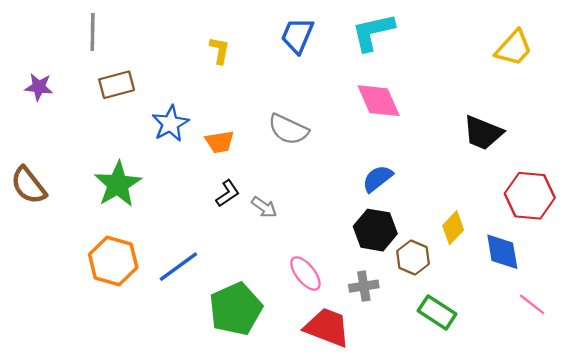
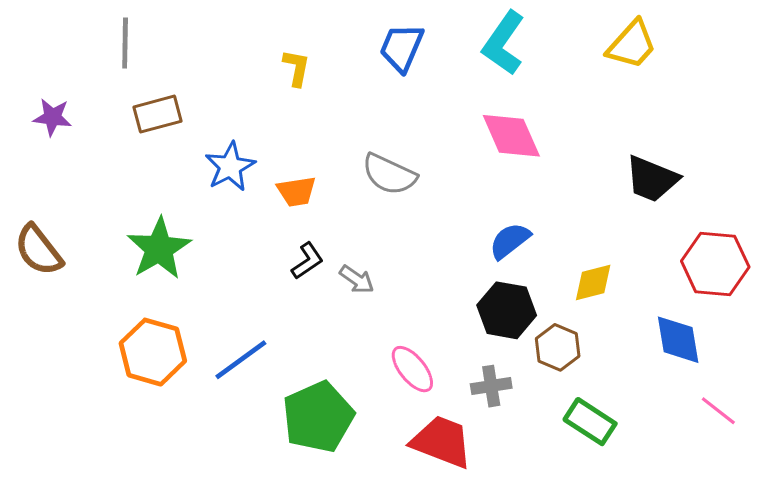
cyan L-shape: (373, 32) -> (504, 43), turned -42
yellow trapezoid: (514, 48) -> (632, 45), moved
yellow diamond: (453, 228) -> (593, 283), moved, turned 32

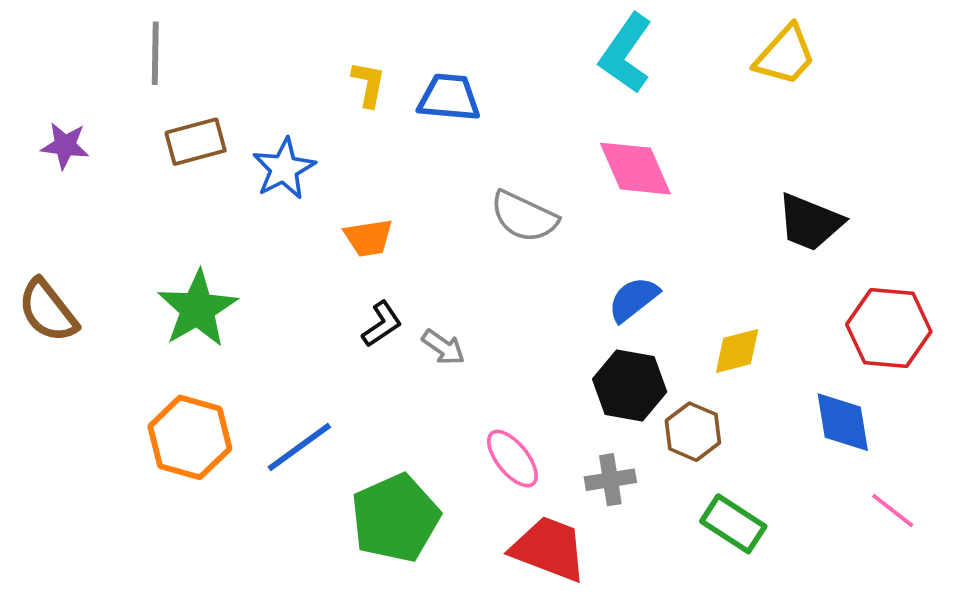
blue trapezoid: (402, 48) -> (449, 98), moved, turned 72
blue star: (230, 167) -> (284, 169), moved
gray semicircle: (389, 174) -> (524, 217), moved

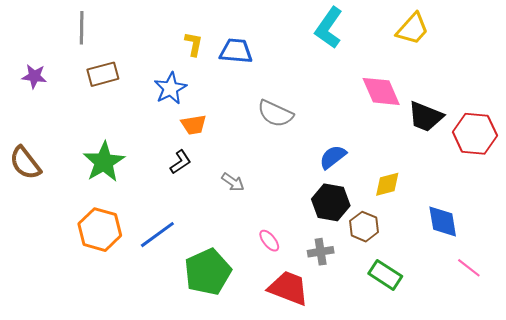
blue star: (284, 169) -> (170, 88), moved
pink diamond: (635, 169) -> (381, 91), moved
black L-shape: (382, 324) -> (181, 162), moved
red hexagon: (889, 328) -> (475, 134), moved
pink ellipse: (512, 459) -> (269, 241), size x0.7

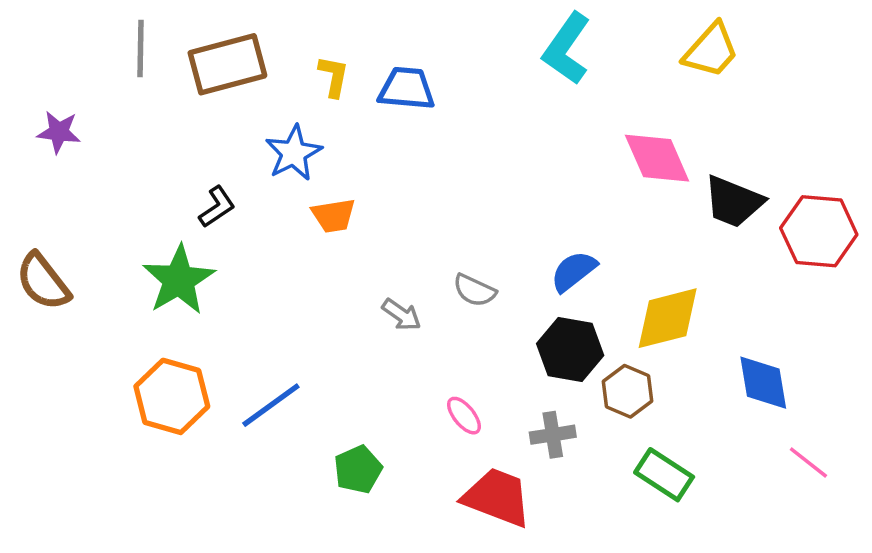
brown rectangle: (103, 74) -> (227, 64), moved, size x1.4
gray semicircle: (275, 114) -> (474, 290), moved, size x0.7
black L-shape: (181, 162) -> (217, 207), moved
yellow diamond: (387, 184) -> (668, 318), size x1.5
green pentagon: (208, 272) -> (358, 469), size x0.6

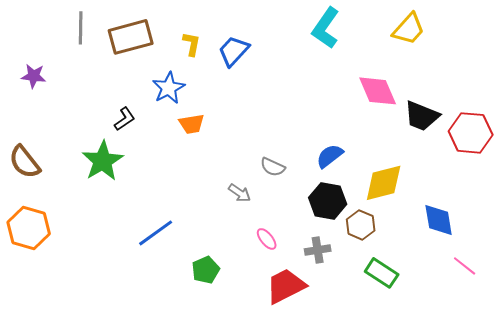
blue trapezoid: (407, 89) -> (234, 51), turned -52
gray arrow: (401, 315) -> (240, 193), moved
orange hexagon: (172, 396) -> (29, 228), moved
red trapezoid: (497, 497) -> (286, 286), turned -48

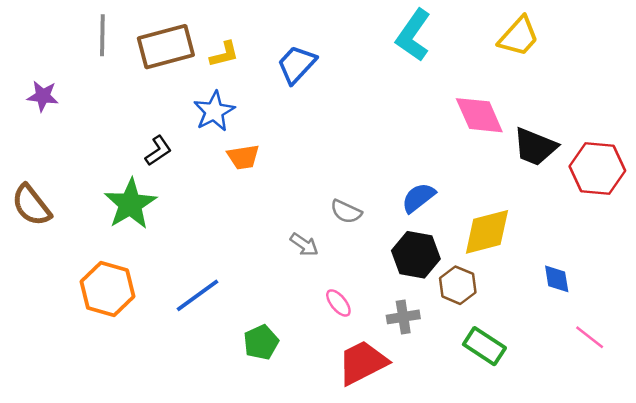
yellow L-shape: (192, 44) -> (224, 54), moved, turned 65
blue diamond: (439, 220) -> (557, 279), size x0.7
orange hexagon: (29, 228) -> (107, 289), moved

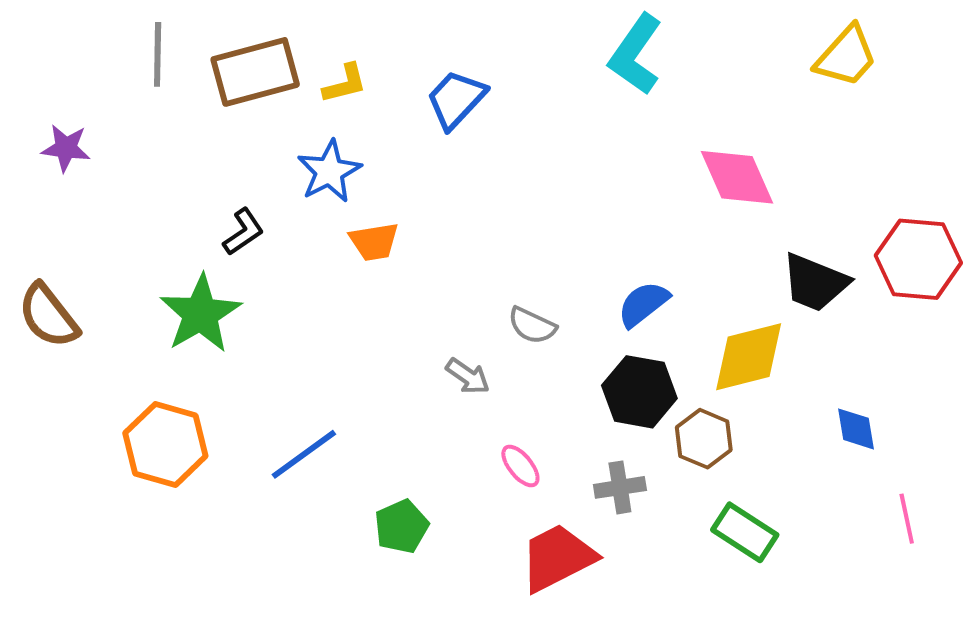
yellow trapezoid: (519, 36) -> (846, 56), moved
black trapezoid: (535, 147) -> (815, 283), moved
pink line: (590, 337) -> (907, 519), turned 40

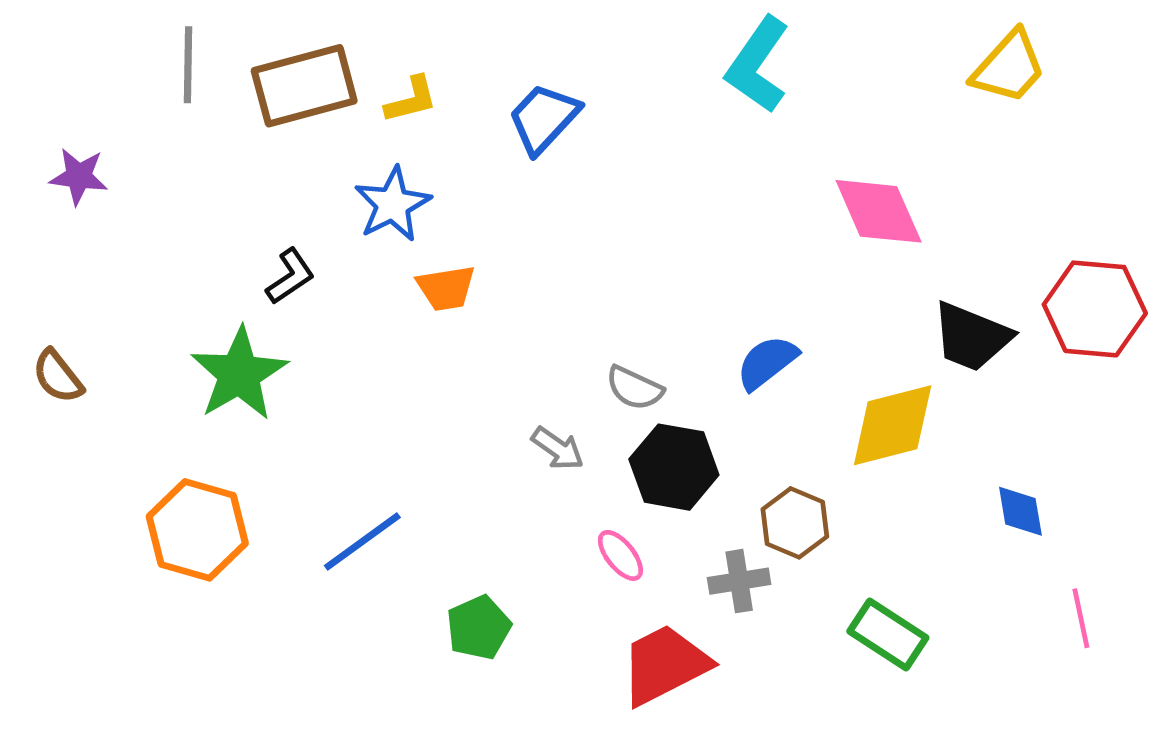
brown semicircle: (48, 316) -> (58, 376), size x0.7
black hexagon: (639, 392) -> (674, 467), moved
brown hexagon: (704, 439) -> (795, 523), moved

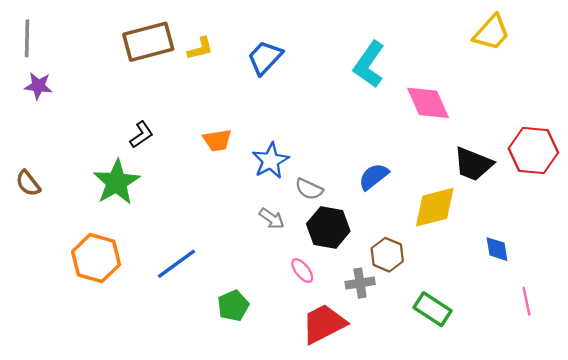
gray line: (188, 65) -> (27, 38), moved
cyan L-shape: (758, 65) -> (369, 64), moved
blue star: (393, 204) -> (271, 161), moved

